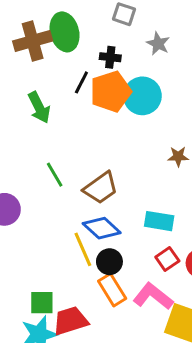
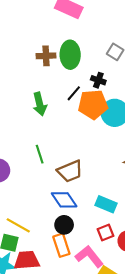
brown cross: (33, 41) -> (46, 56), size x0.7
yellow line: (83, 249) -> (18, 225), moved, turned -50

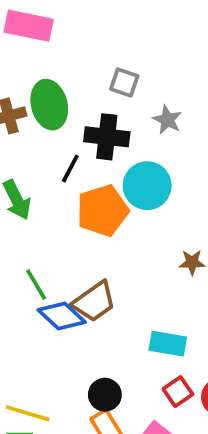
black cross: (98, 80) -> (107, 137), size x1.6
orange pentagon: (93, 105) -> (102, 211), moved
blue diamond: (64, 200) -> (62, 316), moved

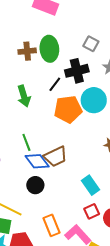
black cross: (107, 137) -> (77, 71), turned -30
cyan rectangle: (168, 344) -> (91, 185), turned 36
black circle: (105, 395) -> (35, 185), moved

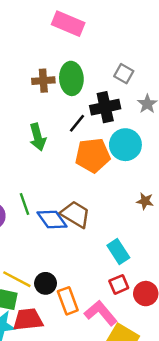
green line: (26, 142) -> (24, 204), moved
brown trapezoid: (56, 157) -> (75, 214), turned -125
black circle: (35, 185) -> (46, 283), moved

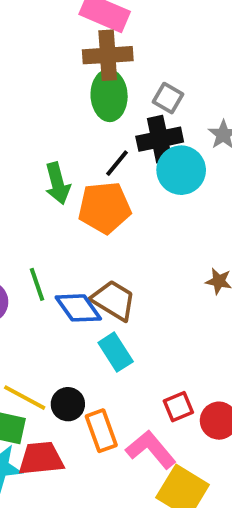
gray square: (124, 74) -> (168, 98), moved
brown cross: (43, 81) -> (108, 55), moved, size x1.4
cyan circle: (125, 145) -> (181, 170), moved
orange pentagon: (93, 155) -> (105, 208), moved
cyan rectangle: (118, 252) -> (116, 352), moved

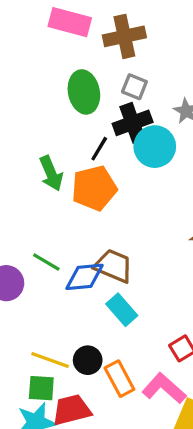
brown cross: (108, 55) -> (124, 36), moved
green line: (37, 284) -> (46, 262), turned -32
blue diamond: (78, 308) -> (84, 277), turned -51

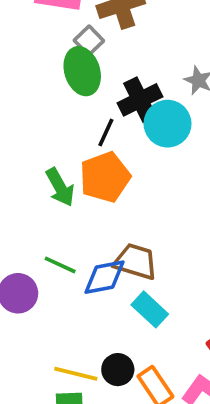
gray square: (134, 87) -> (89, 41), moved, turned 30
green arrow: (51, 173) -> (60, 187), moved

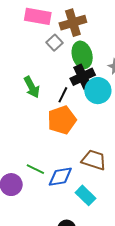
green ellipse: (82, 71) -> (82, 55), moved
green arrow: (60, 187) -> (32, 87), moved
brown trapezoid: (136, 262) -> (94, 160), moved

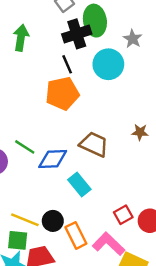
black cross: (83, 77) -> (77, 34), moved
green arrow: (32, 87) -> (21, 38), moved, turned -150
black line: (63, 95) -> (67, 64), turned -56

